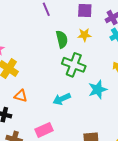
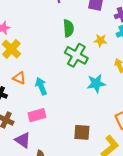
yellow star: (84, 35) -> (100, 40), moved
cyan arrow: (62, 99) -> (41, 86), moved, turned 84

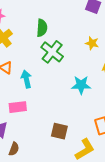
green semicircle: (68, 28) -> (42, 28), moved
green cross: (76, 55) -> (52, 52), moved

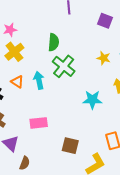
cyan arrow: (26, 79) -> (39, 80), moved
pink rectangle: (18, 107) -> (39, 123), moved

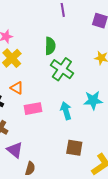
cyan arrow: (39, 80) -> (66, 111), moved
pink rectangle: (39, 123) -> (33, 109), moved

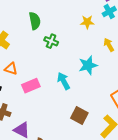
green cross: (62, 69) -> (51, 41), size x0.6
brown square: (74, 148) -> (79, 115), turned 30

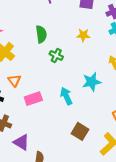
yellow star: (87, 22) -> (83, 35), moved
orange triangle: (11, 69) -> (14, 81), turned 32

